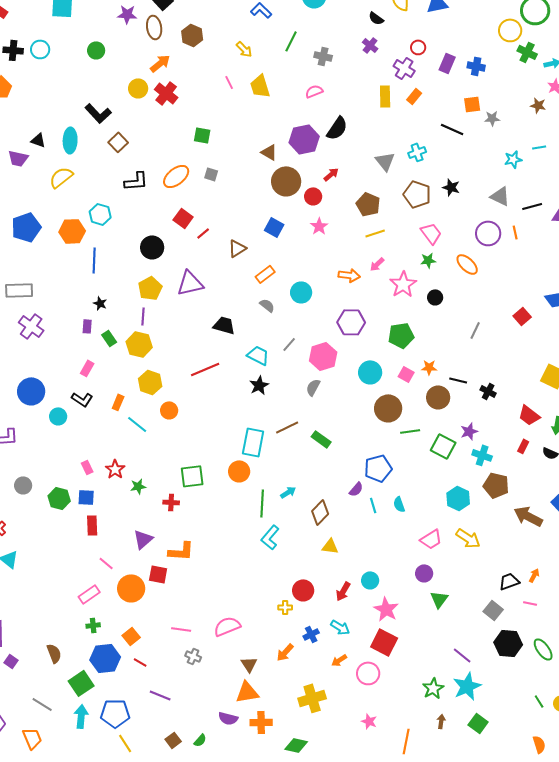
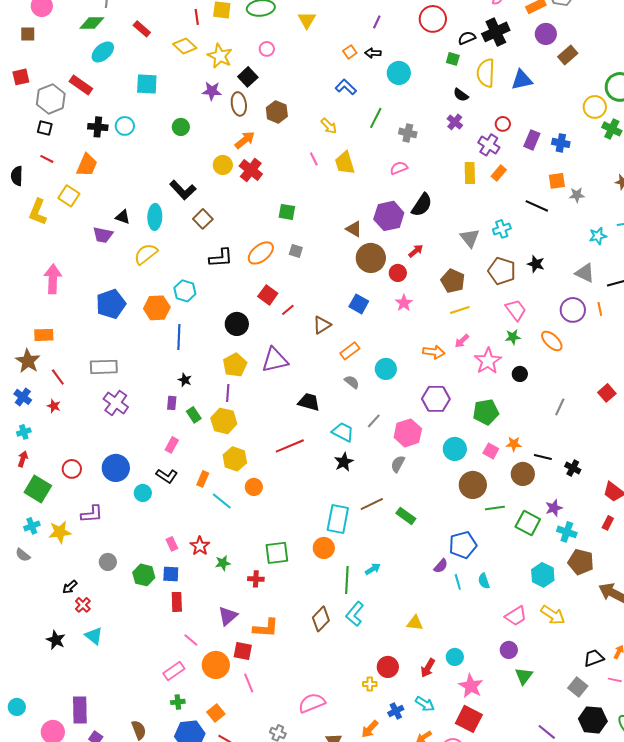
brown diamond: (320, 512) -> (321, 619), moved
pink line: (181, 629) -> (249, 683), moved, turned 60

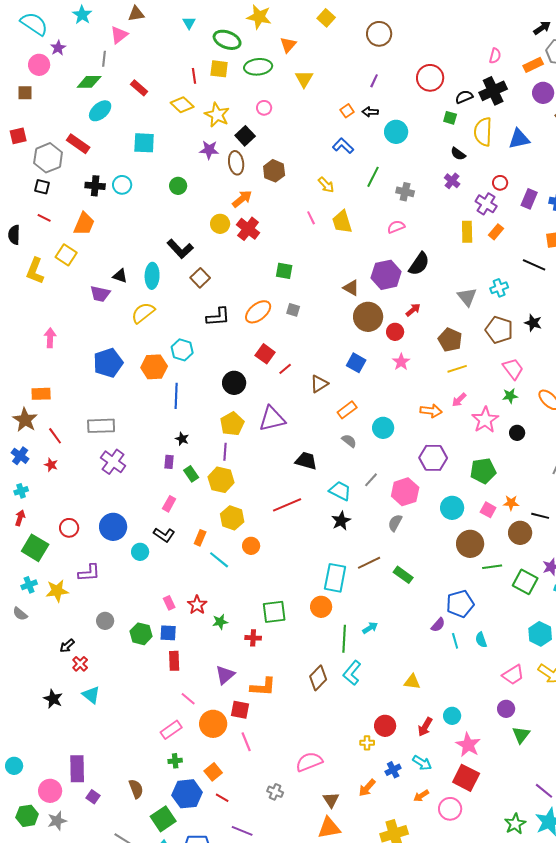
pink arrow: (53, 279) -> (50, 338), size x0.7

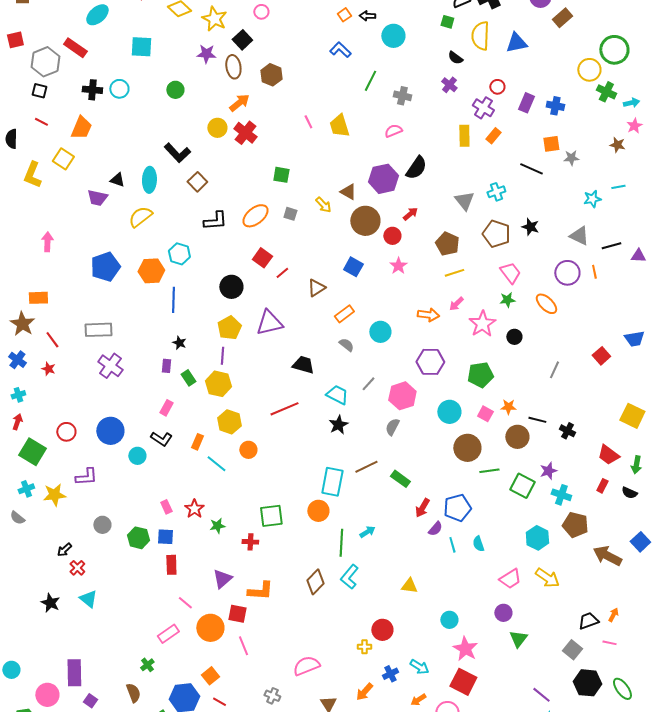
yellow arrow: (326, 185) -> (323, 205), moved
red arrow: (425, 727) -> (422, 508), moved
green cross: (175, 761) -> (147, 665), moved, turned -32

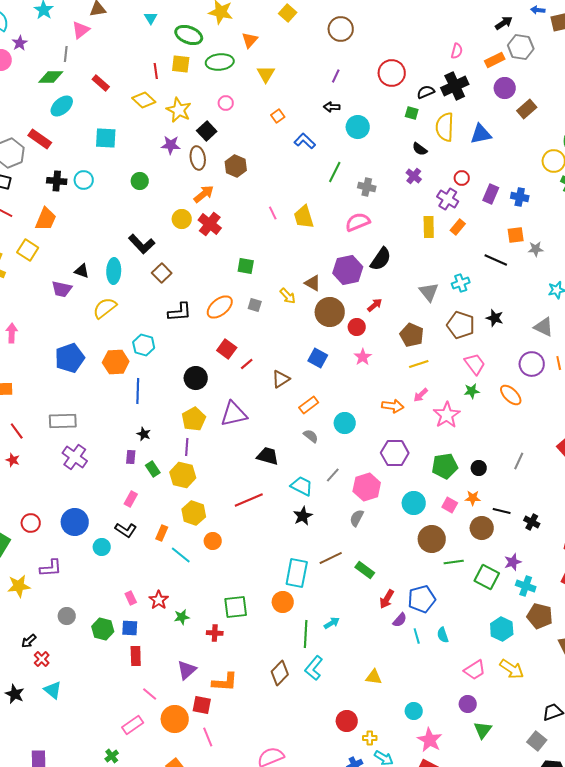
orange square: (344, 15) -> (278, 116), moved
pink semicircle: (393, 131) -> (358, 222), size x1.4
black circle: (514, 337) -> (479, 468), moved
yellow cross: (364, 647) -> (370, 738), moved

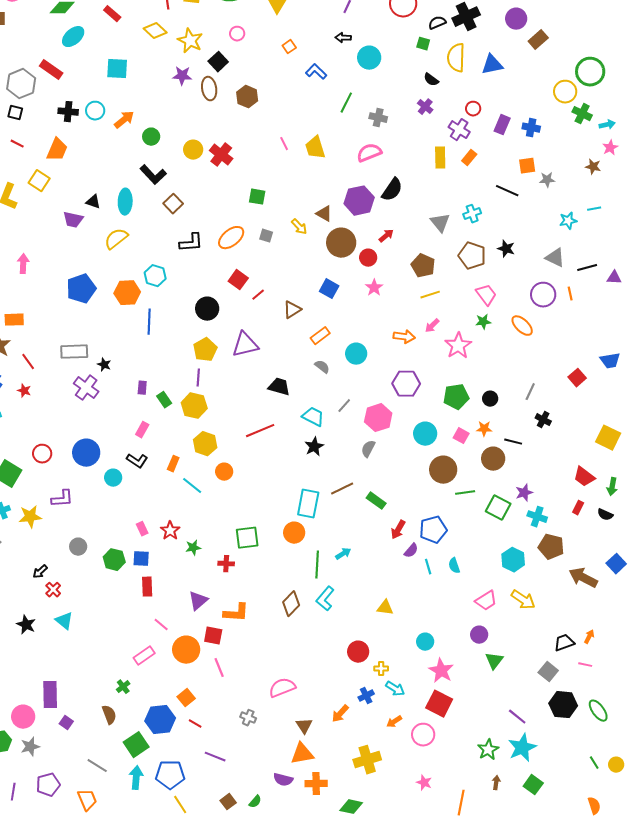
green circle: (140, 181) -> (151, 137), moved
orange arrow: (204, 194) -> (124, 120), moved
black star: (144, 434) -> (104, 365), moved
black cross: (532, 522) -> (543, 420), moved

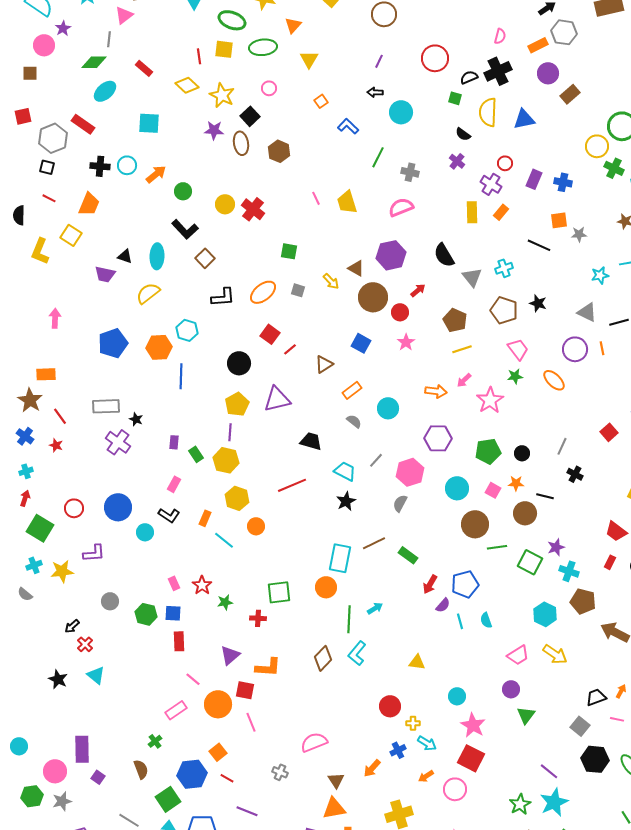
black semicircle: (392, 190) -> (444, 255), moved, turned 115

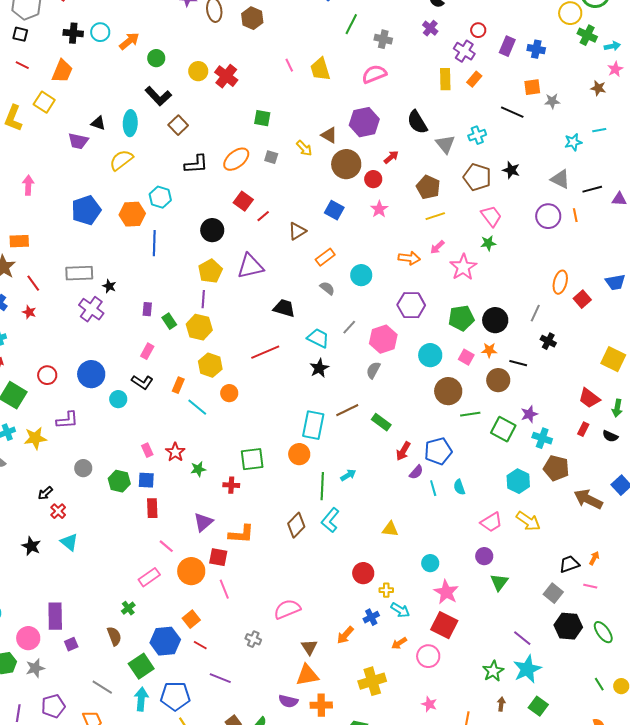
orange ellipse: (554, 380) -> (560, 282), moved, turned 60
black circle: (522, 453) -> (495, 320), size x1.6
purple square: (98, 777) -> (71, 644), turned 32

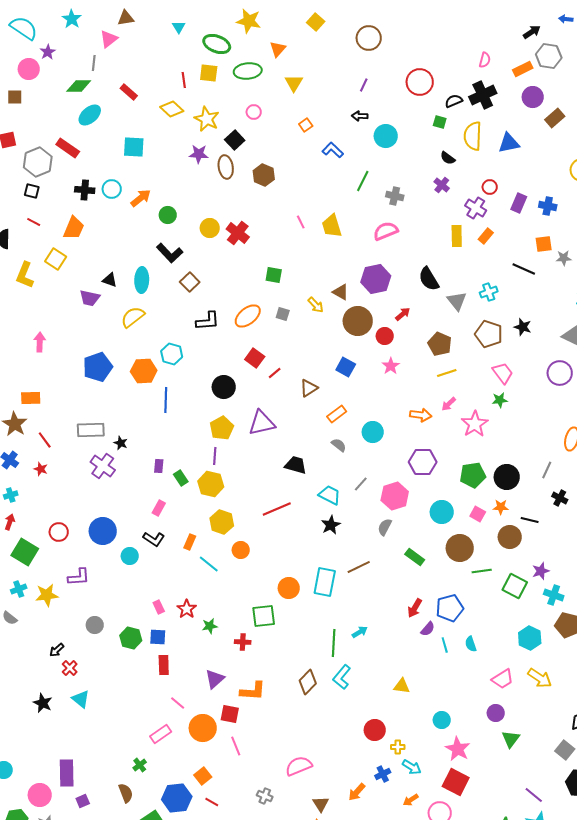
green rectangle: (381, 422) -> (415, 557), moved
orange circle: (299, 454) -> (289, 588), moved

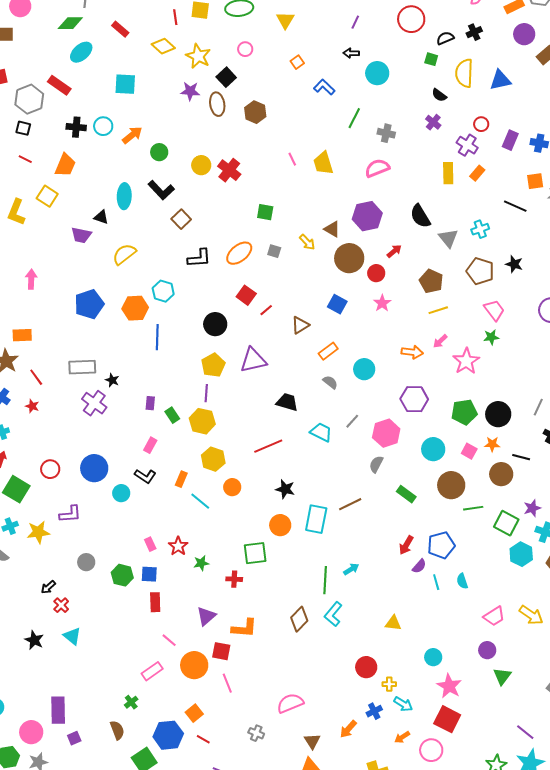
black cross: (483, 95) -> (474, 32), size x0.6
cyan ellipse: (142, 280) -> (124, 196), moved
black star: (331, 525) -> (285, 489), moved, turned -30
cyan hexagon: (530, 638) -> (521, 554), moved

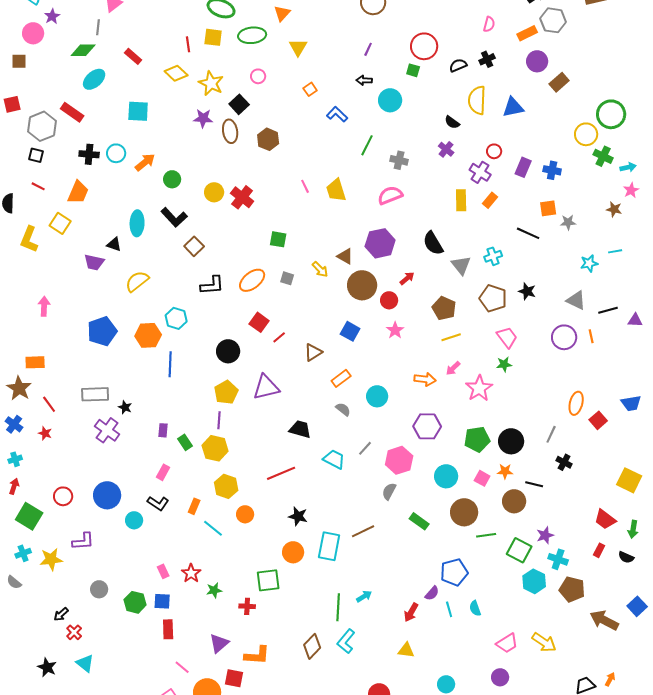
green square: (431, 59) -> (413, 70), moved
red arrow: (406, 545) -> (411, 612), moved

